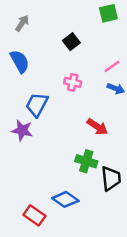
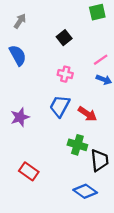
blue trapezoid: (37, 105) -> (60, 106), moved
purple star: (22, 130) -> (20, 117), turned -30
blue diamond: (65, 199) -> (85, 191), moved
red rectangle: (34, 215) -> (29, 171), moved

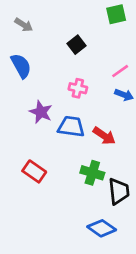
gray arrow: (20, 21) -> (24, 25), turned 88
blue trapezoid: (60, 106) -> (71, 127), turned 70
purple star: (20, 117) -> (41, 112), moved, turned -30
red rectangle: (29, 171) -> (34, 171), moved

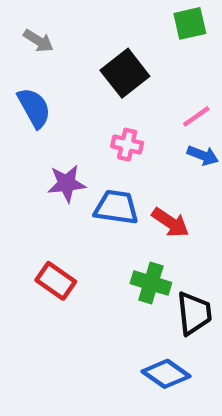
black square: (77, 45) -> (125, 73), size x1.5
purple star: (41, 112) -> (67, 183), turned -30

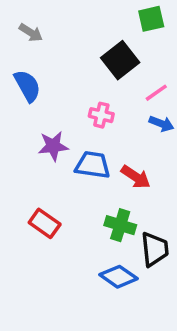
black square: (125, 73) -> (120, 60), moved
blue diamond: (166, 374) -> (118, 277), moved

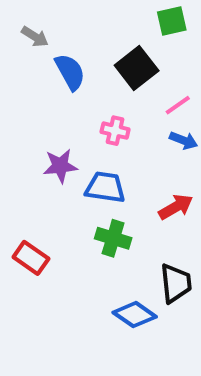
blue semicircle: (27, 86) -> (70, 72), moved
red arrow: (136, 177) -> (176, 207), moved, turned -64
red rectangle: (45, 223) -> (31, 258), moved
green cross: (120, 225) -> (113, 238), moved

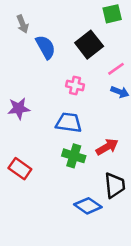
gray arrow: (35, 37) -> (23, 24), turned 36
purple star: (60, 166) -> (19, 108), moved
red arrow: (176, 207) -> (107, 147), moved

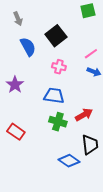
black square: (89, 45) -> (56, 36), moved
blue semicircle: (46, 47) -> (28, 47), moved
purple star: (19, 108) -> (15, 85), turned -30

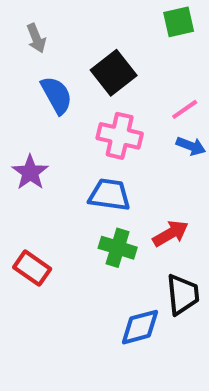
pink cross: (59, 67) -> (120, 136), size x1.5
blue diamond: (69, 161) -> (140, 327), turned -50

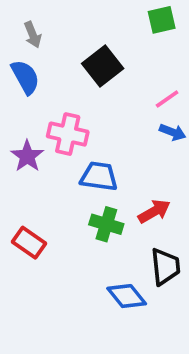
blue semicircle: (57, 95) -> (25, 77), moved
pink cross: (120, 136) -> (68, 134), moved
blue diamond: (140, 327) -> (127, 296), turned 66

